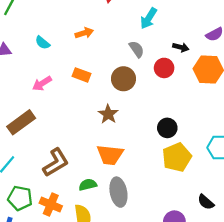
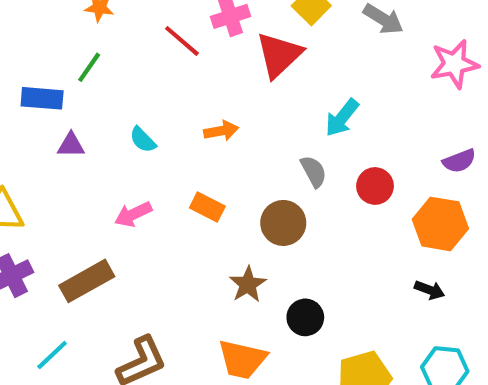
black arrow: (181, 47) -> (430, 290), moved
red circle: (164, 68) -> (375, 186), moved
black circle: (167, 128) -> (305, 317), moved

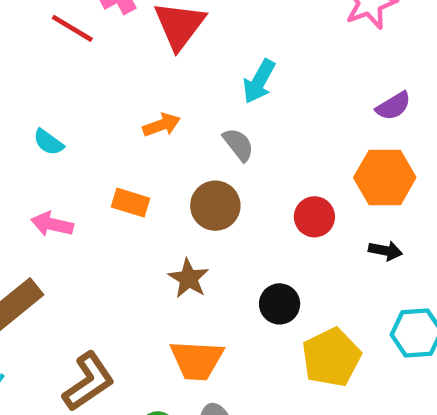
orange arrow: (221, 131) -> (162, 125), moved
red circle: (375, 186) -> (314, 217), moved
pink arrow: (133, 214) -> (52, 224), turned 48
black circle: (305, 317) -> (280, 304), moved

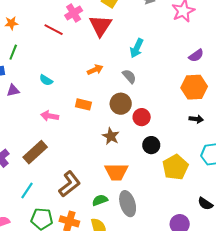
red circle: (314, 217) -> (142, 117), moved

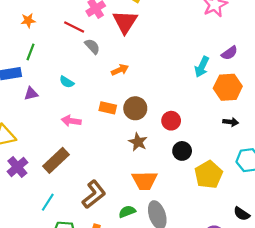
cyan arrow: (137, 48) -> (202, 67), moved
gray semicircle: (129, 76) -> (92, 46), moved
brown circle: (121, 104) -> (135, 108), moved

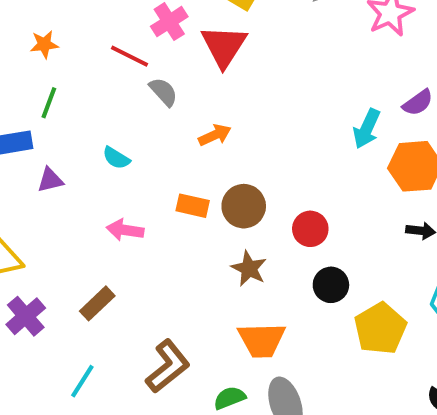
brown rectangle: (56, 160) -> (97, 303), size x0.7

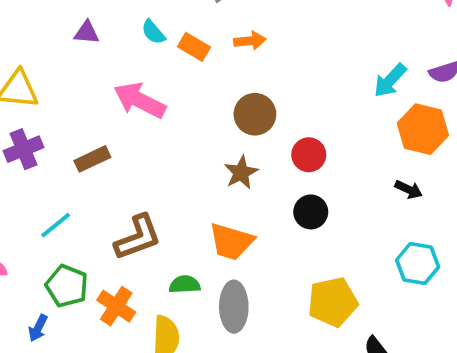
orange rectangle: (193, 206) -> (194, 47), moved
pink arrow: (125, 230) -> (140, 100), size x1.5
yellow pentagon: (380, 328) -> (333, 302), moved

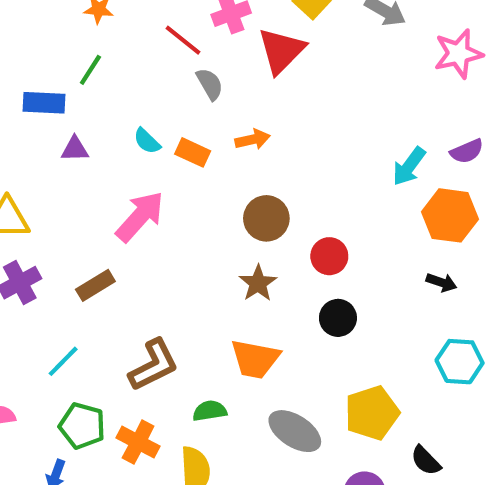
pink arrow: (140, 100) -> (140, 217), turned 111
gray ellipse: (234, 307) -> (295, 431), moved, turned -51

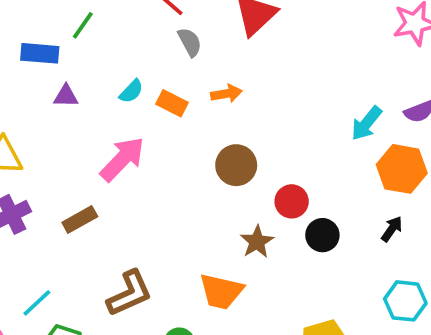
cyan semicircle: (147, 141) -> (131, 91), turned -92
black arrow: (441, 282) -> (392, 229), turned -76
brown star: (258, 283) -> (257, 242), moved
black circle: (338, 318) -> (322, 235), moved
cyan line: (63, 361) -> (37, 303), moved

